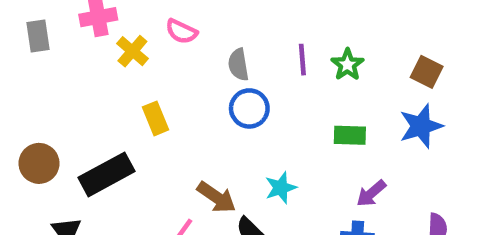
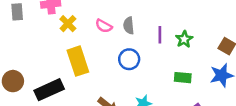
pink semicircle: (181, 31) -> (104, 26), moved
gray semicircle: (238, 65) -> (129, 26), moved
yellow rectangle: (155, 118) -> (78, 61), size x1.6

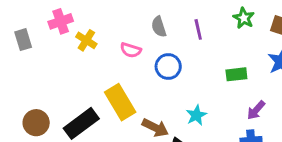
pink semicircle: (104, 26) -> (131, 50), moved
green star: (184, 39) -> (244, 18), moved
yellow rectangle: (78, 61) -> (120, 102), moved

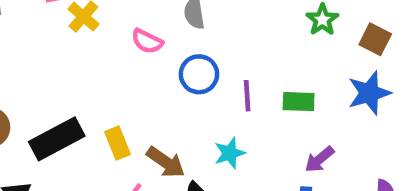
purple line: (198, 29) -> (247, 96), moved
yellow rectangle: (120, 102) -> (117, 143), moved, size x0.6

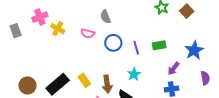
brown square: (375, 39) -> (187, 11), turned 32
blue star: (369, 93) -> (194, 50), moved
brown arrow: (166, 162) -> (107, 84), turned 60

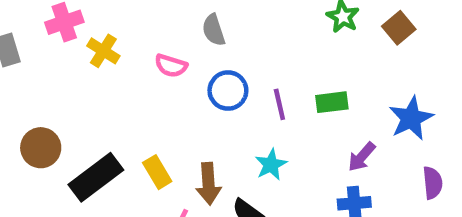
brown circle: (27, 85) -> (41, 148), moved

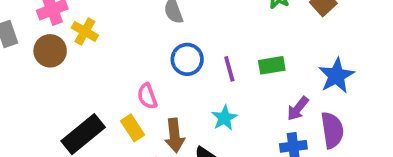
pink semicircle: (171, 66) -> (147, 96), moved, turned 55
brown circle: (41, 148) -> (50, 51), moved
purple semicircle: (433, 183) -> (332, 130), moved, size x1.4

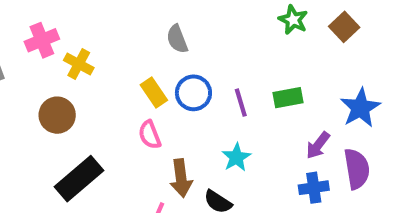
brown circle: (50, 51) -> (57, 115), moved
yellow rectangle: (133, 128) -> (154, 92), moved

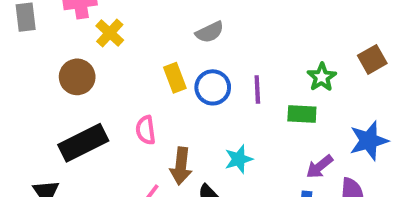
green star: (293, 20) -> (322, 77), moved
gray semicircle: (177, 39) -> (210, 32), turned -108
purple line: (241, 103) -> (257, 90), moved
pink semicircle: (150, 135) -> (146, 130), moved

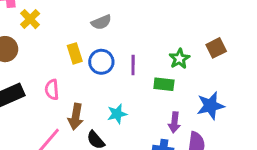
purple arrow: (319, 167) -> (174, 122), turned -48

